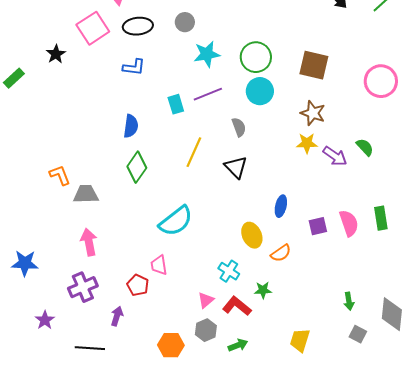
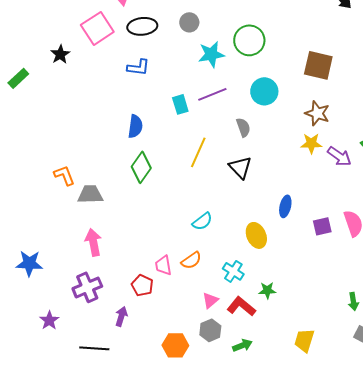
green circle: (256, 57) -> (249, 40), moved
cyan semicircle: (176, 221) -> (202, 221), moved, size x0.6
orange semicircle: (281, 253) -> (191, 260), moved

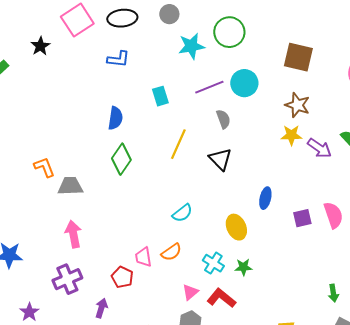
purple line: (212, 94) -> (209, 87), moved
green star: (267, 290) -> (243, 267), moved

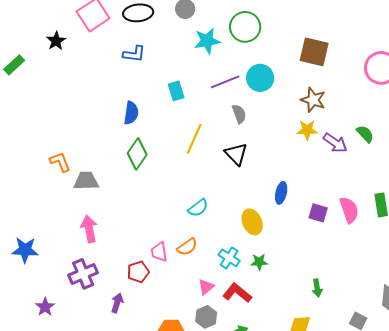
purple square: (302, 218) -> (318, 213), turned 30
red pentagon: (122, 277) -> (138, 272), turned 30
green arrow: (333, 293) -> (317, 288), moved

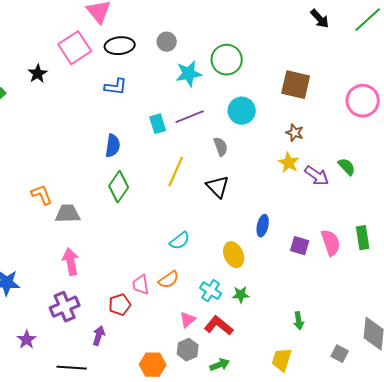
purple line: (225, 82) -> (190, 117), moved
brown star: (313, 100) -> (295, 133), size x0.7
yellow star: (307, 130) -> (289, 163), turned 30

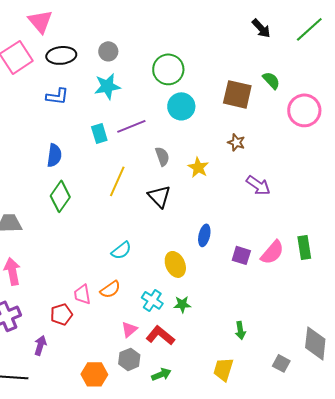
cyan star: (189, 74) -> (107, 86), moved
cyan circle: (242, 111) -> (181, 106), moved
yellow star: (289, 163) -> (198, 167), moved
green semicircle: (347, 167) -> (271, 80), moved
pink semicircle: (331, 243) -> (272, 252), turned 60

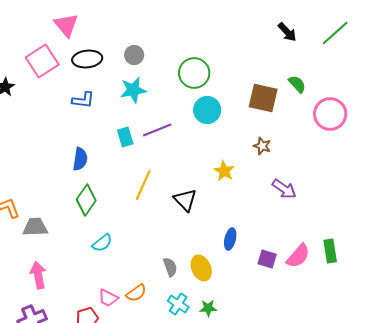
gray semicircle: (162, 156) -> (170, 267), moved
cyan semicircle: (121, 250) -> (102, 243), moved
pink trapezoid: (82, 294) -> (108, 298), turned -55

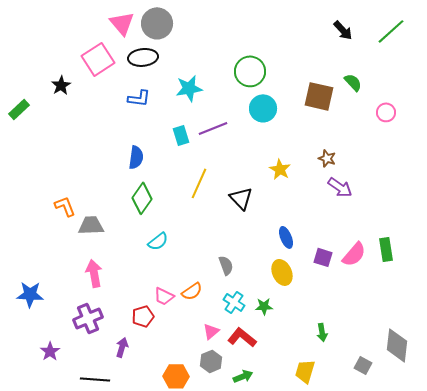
gray circle: (134, 55) -> (157, 23), moved, size x1.6
pink circle: (330, 114) -> (386, 112), size x0.6
brown star: (262, 146) -> (327, 158), moved
blue ellipse: (230, 239) -> (286, 237), turned -35
yellow ellipse: (201, 268) -> (282, 272), moved

